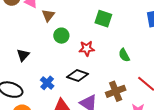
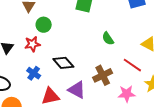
red star: (87, 48) -> (32, 44), moved
black diamond: (78, 75) -> (63, 63), turned 35

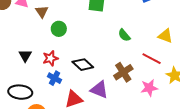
red star: (32, 44) -> (50, 58), moved

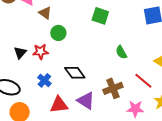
brown triangle: (42, 12) -> (45, 13), turned -32
red star: (50, 58) -> (41, 52), moved

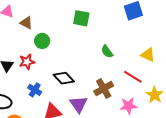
purple triangle: (86, 101) -> (79, 104), turned 30

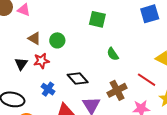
brown triangle: (26, 23) -> (34, 38), moved
green semicircle: (107, 51) -> (113, 54), moved

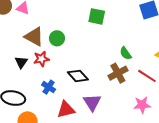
brown triangle: (34, 38) -> (34, 37), size x1.5
green semicircle: (113, 54) -> (126, 53), moved
brown cross: (117, 90) -> (118, 73), moved

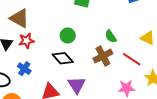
green circle: (57, 38) -> (68, 35), moved
blue cross: (49, 87) -> (24, 69), moved

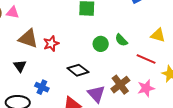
green circle: (68, 35) -> (101, 44), moved
red star: (26, 41) -> (51, 44), moved
brown cross: (103, 56) -> (120, 85), moved

